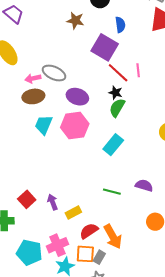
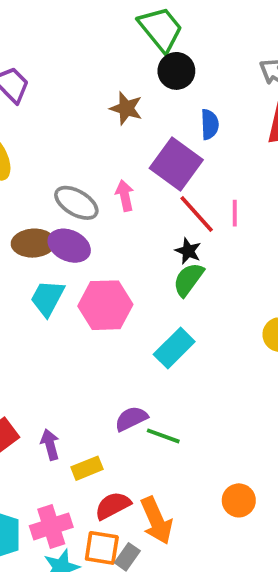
pink arrow: (33, 78) -> (125, 196), moved, turned 84
purple ellipse: (77, 97) -> (69, 246), moved
purple semicircle: (144, 185) -> (131, 419), moved, turned -48

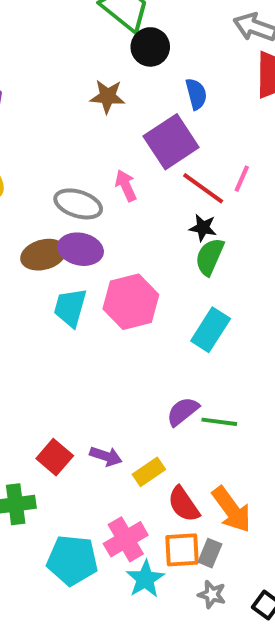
purple square: (176, 164) -> (171, 142), turned 33
pink line: (235, 213) -> (242, 179), turned 36
purple arrow: (50, 445) -> (106, 456), turned 136
red semicircle: (113, 506) -> (184, 504), turned -84

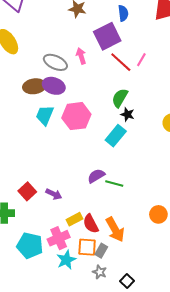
black star: (203, 228) -> (128, 114), moved
yellow rectangle: (149, 472) -> (75, 219), moved

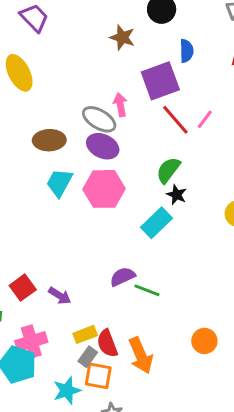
gray ellipse: (55, 62) -> (99, 119), moved
purple ellipse: (54, 86) -> (103, 146), moved
pink cross: (59, 238) -> (31, 342), moved
gray rectangle: (101, 251) -> (88, 357), moved

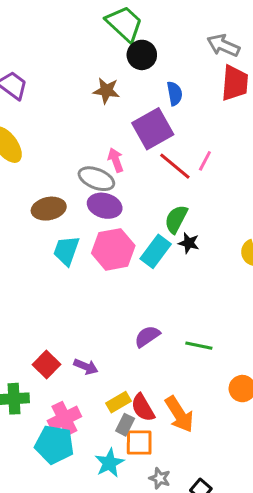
cyan rectangle: (156, 223) -> (156, 251), moved
green line: (147, 290) -> (199, 346), moved

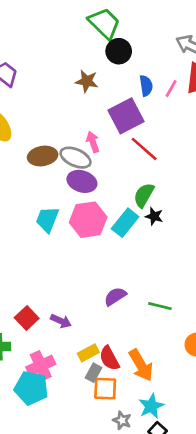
pink line: (205, 161) -> (171, 89), moved
brown ellipse: (49, 209) -> (43, 156), moved
cyan star: (109, 463) -> (151, 406), moved

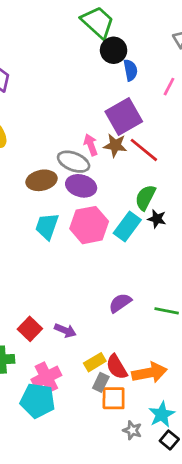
brown star: (87, 81) -> (115, 145), moved
blue semicircle: (146, 86) -> (130, 70), moved
brown ellipse: (43, 156) -> (41, 180), moved
orange arrow: (141, 365) -> (149, 373), turned -68

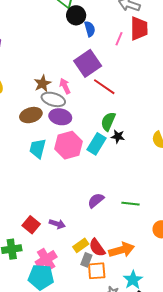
brown star: (115, 145) -> (42, 84), moved, turned -30

